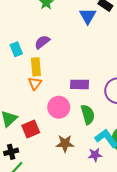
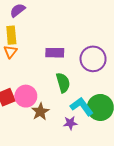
pink circle: (59, 107) -> (26, 96), moved
brown star: (65, 144) -> (40, 112), turned -30

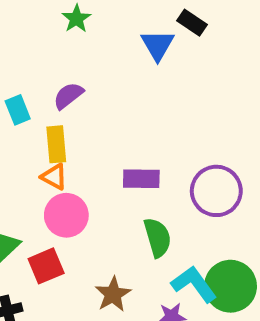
orange triangle: (10, 52) -> (54, 177), turned -40
pink circle: (26, 96) -> (66, 215), moved

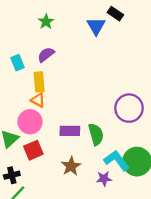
green star: (76, 19) -> (46, 22), moved
purple rectangle: (141, 179) -> (70, 131), moved
pink circle: (66, 215) -> (30, 122), moved

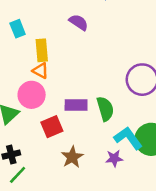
purple semicircle: (46, 55) -> (79, 22), moved, turned 72
red square: (33, 150) -> (52, 127), moved
brown star: (71, 166) -> (72, 157), moved

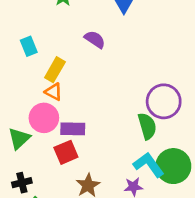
yellow rectangle: (42, 50) -> (55, 70), turned 35
purple rectangle: (76, 105) -> (73, 129), moved
green semicircle: (105, 109) -> (147, 126), moved

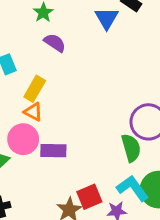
purple semicircle: (95, 39) -> (55, 43), moved
red square: (66, 152) -> (89, 197), moved

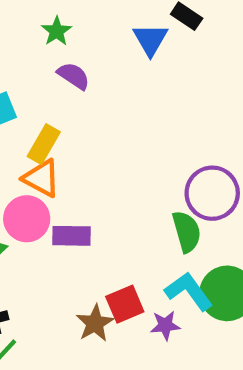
orange triangle: (33, 112) -> (42, 178), size x1.4

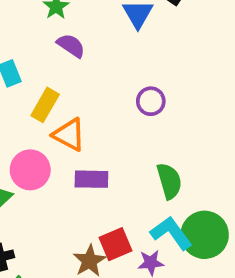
orange triangle: (42, 178) -> (69, 135), moved
purple circle: (212, 193) -> (151, 101), moved, size x0.6
purple rectangle: (71, 236) -> (91, 179), moved

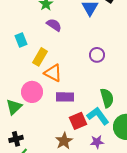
cyan L-shape: (171, 233) -> (98, 116), moved
red square: (116, 244) -> (78, 121), moved

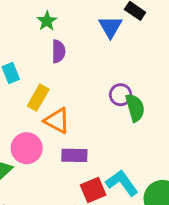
purple semicircle: (54, 25) -> (58, 51), turned 56
green semicircle: (107, 98) -> (135, 108), moved

